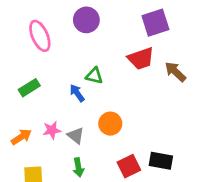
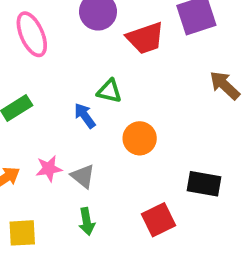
red trapezoid: (141, 58) -> (145, 38), moved
orange circle: (110, 124) -> (140, 138), moved
black rectangle: (161, 161) -> (204, 184), moved

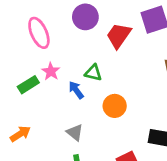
red trapezoid: (145, 38) -> (119, 36), turned 144
pink star: (49, 169) -> (51, 71), moved, turned -30

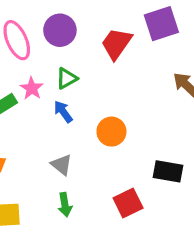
purple circle: (85, 17) -> (60, 30), moved
green triangle: (93, 73) -> (67, 78), moved, turned -42

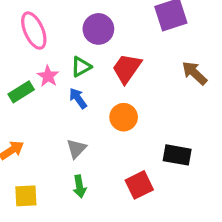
purple circle: (60, 30) -> (98, 29), moved
red trapezoid: (116, 43) -> (127, 68), moved
gray triangle: (62, 165) -> (76, 149), turned 35

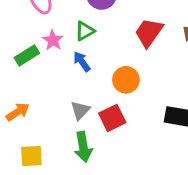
red trapezoid: (127, 68) -> (149, 33), moved
red square: (139, 185) -> (112, 118), moved
green arrow: (79, 186) -> (83, 147), size x1.4

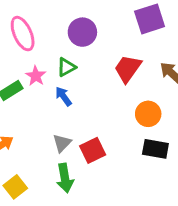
orange circle: (126, 80) -> (148, 114), moved
yellow square: (31, 156) -> (15, 187), turned -35

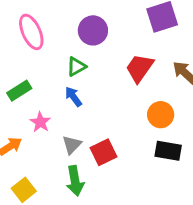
pink star: (36, 76) -> (40, 122), moved

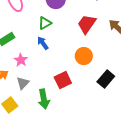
orange circle: (161, 115) -> (84, 56), moved
gray triangle: (72, 145) -> (23, 83), moved
black rectangle: (168, 151) -> (106, 79), turned -60

